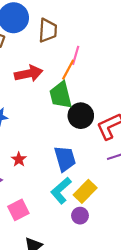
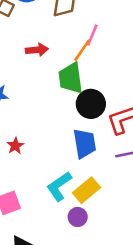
red arrow: (29, 74) -> (37, 50), size x0.7
blue trapezoid: (65, 159) -> (85, 144), moved

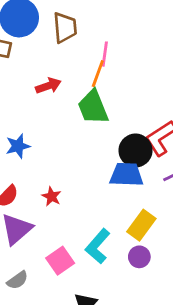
black circle: (91, 104) -> (135, 150), moved
blue trapezoid: (85, 144) -> (126, 175), turned -64
cyan L-shape: (59, 186) -> (98, 246), moved

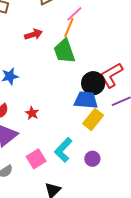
pink line: (105, 54) -> (74, 14), turned 36
yellow rectangle: (141, 225) -> (93, 119), moved

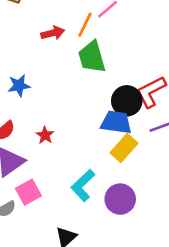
orange line: (69, 28) -> (85, 25), moved
pink square: (36, 159) -> (28, 192), moved
purple circle: (92, 159) -> (120, 199), size x1.5

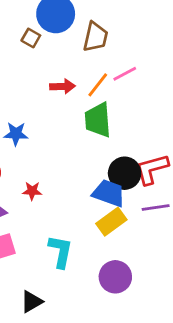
red star: (45, 135) -> (32, 191), turned 30
cyan L-shape: (83, 185) -> (60, 251), turned 132
purple circle: (120, 199) -> (115, 277), moved

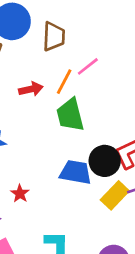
red star: (32, 191) -> (20, 194), turned -30
blue trapezoid: (109, 193) -> (76, 172), moved
yellow rectangle: (111, 222) -> (115, 195), moved

